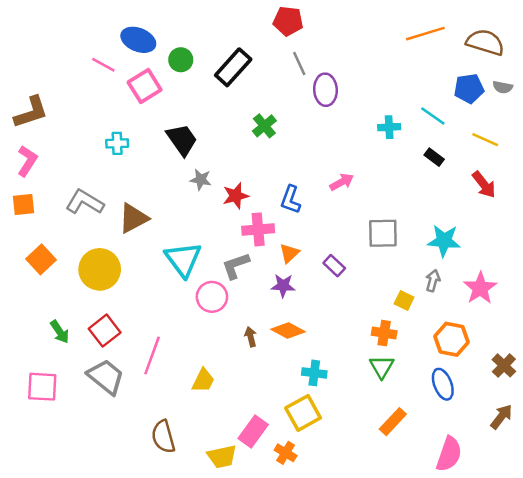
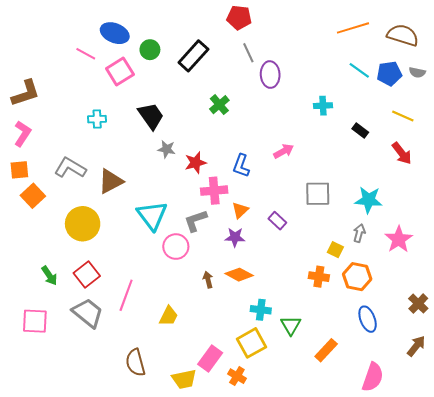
cyan line: (433, 116) -> (359, 70), moved
orange square: (41, 259) -> (33, 196), moved
orange hexagon: (452, 339) -> (357, 277), moved
green triangle: (382, 367) -> (291, 325), moved

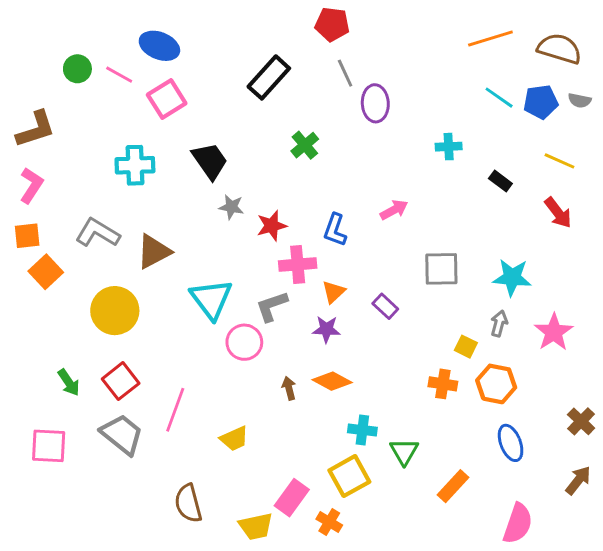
green circle: (150, 50) -> (77, 69), moved
cyan cross: (97, 119) -> (135, 165), size x1.5
yellow trapezoid: (169, 316) -> (234, 439), turned 40

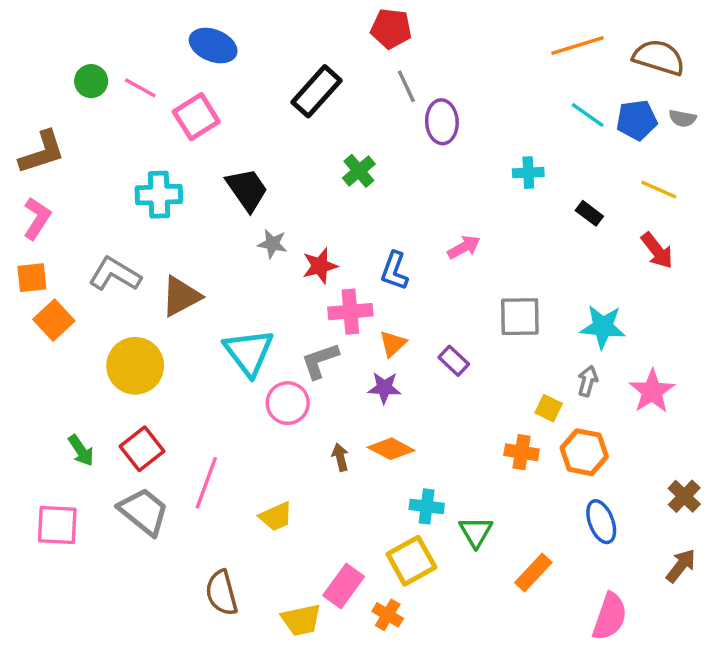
blue ellipse: (159, 46) -> (213, 46), moved

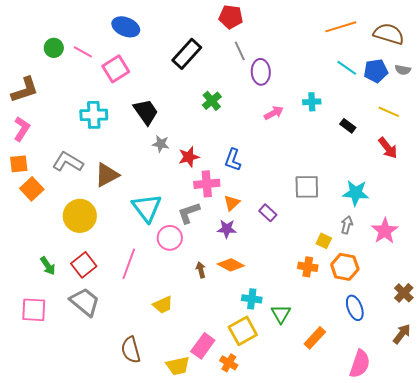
pink arrow: (464, 247) -> (274, 113), moved
pink line: (206, 483) -> (129, 264), moved

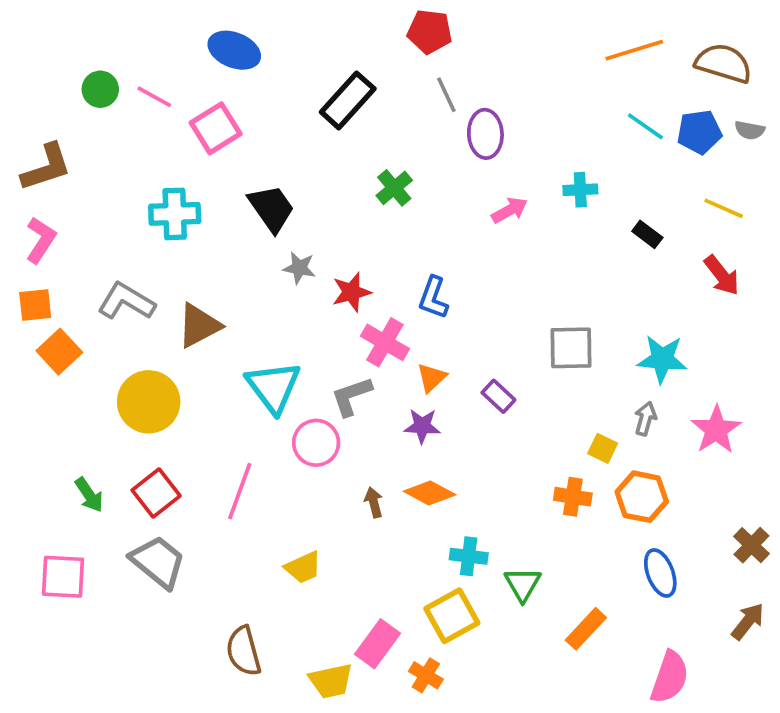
pink cross: (207, 184) -> (385, 342), turned 35

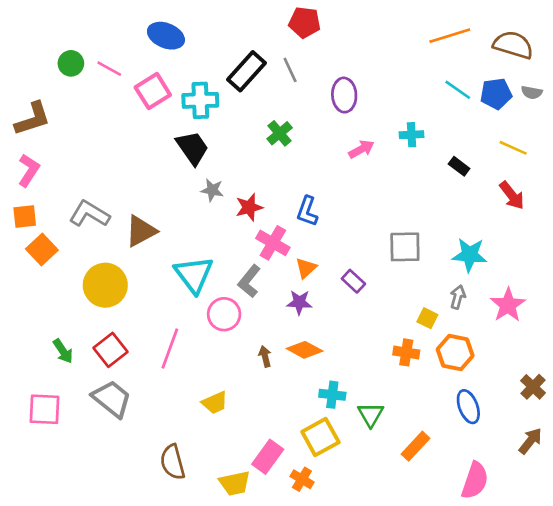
gray line: (446, 95) -> (290, 70), moved
cyan cross: (175, 214) -> (200, 100), moved
gray L-shape: (351, 396) -> (249, 281), turned -32

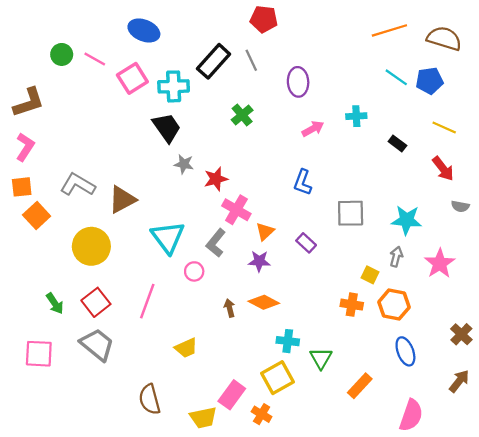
gray semicircle: (532, 92) -> (460, 206), moved
blue L-shape: (307, 211) -> (303, 182), moved
pink circle: (224, 314) -> (194, 271), size x0.7

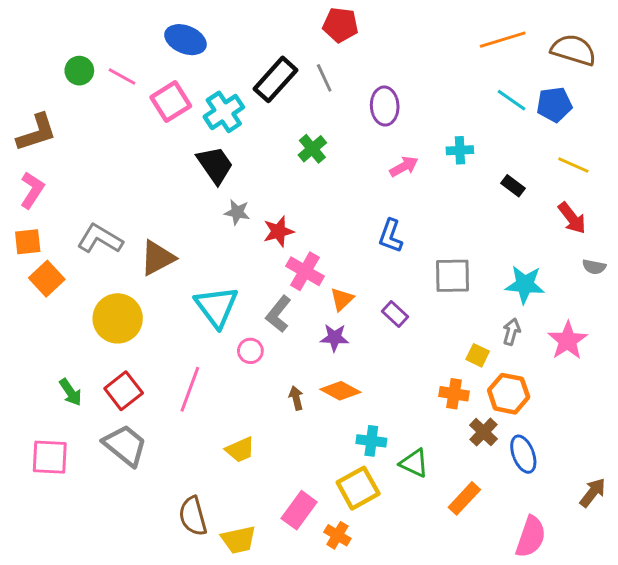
cyan cross: (174, 86) -> (224, 112), turned -32
brown cross: (461, 334) -> (483, 432), moved
green triangle: (321, 358) -> (414, 463), turned -35
yellow trapezoid: (203, 418) -> (239, 540), moved

